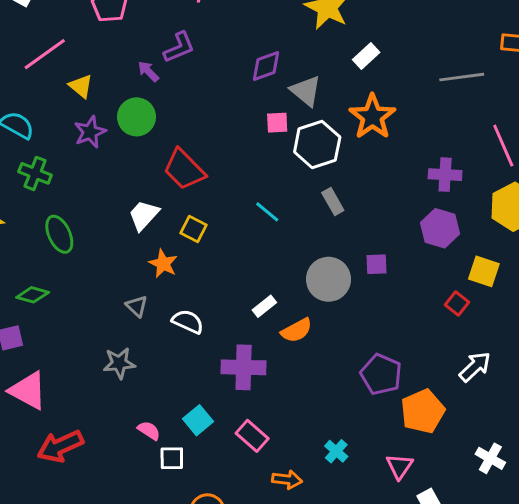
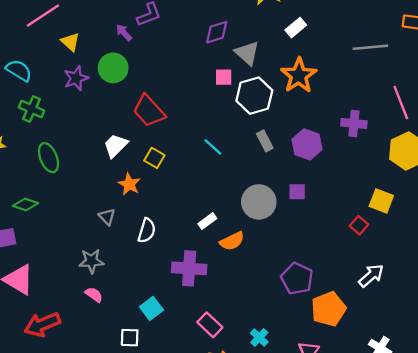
purple hexagon: (440, 228) -> (307, 144), moved
white semicircle: (188, 322) -> (147, 231), turned 80
pink semicircle: (149, 431) -> (94, 295), moved
pink rectangle: (252, 436) -> (210, 325), moved

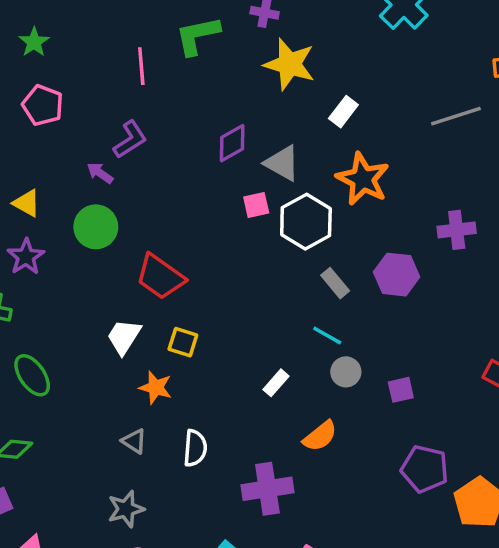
purple star: (76, 78) -> (26, 257), moved
cyan line: (213, 147) -> (327, 335), moved
purple square: (297, 192) -> (401, 390), moved
gray circle: (259, 202) -> (346, 372), size x0.6
white rectangle: (207, 221) -> (276, 383), moved

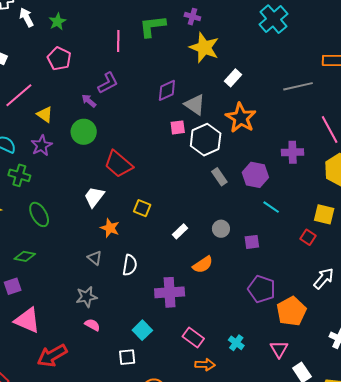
cyan line: (327, 335) -> (271, 207), moved
yellow square: (183, 342) -> (142, 208), moved

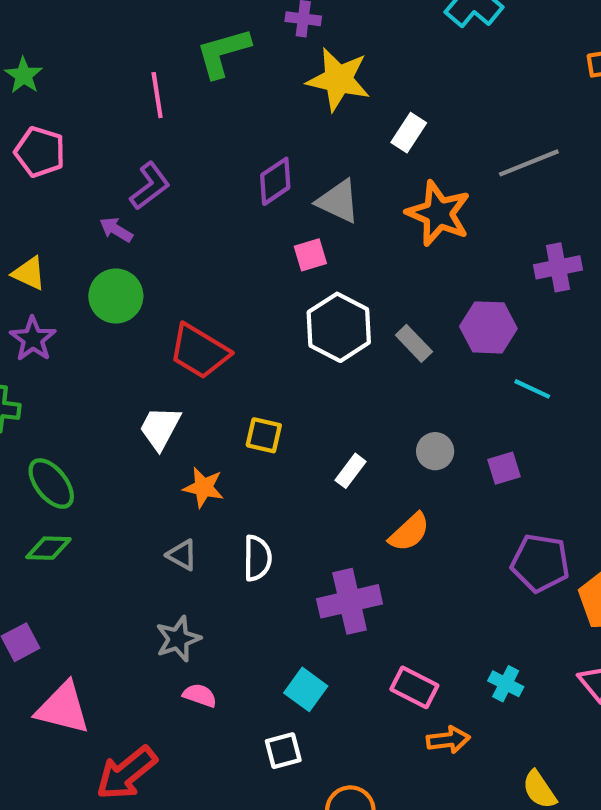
gray line: (298, 86) -> (529, 163), moved
white hexagon: (206, 140) -> (339, 327), moved
green diamond: (25, 256) -> (48, 548), moved

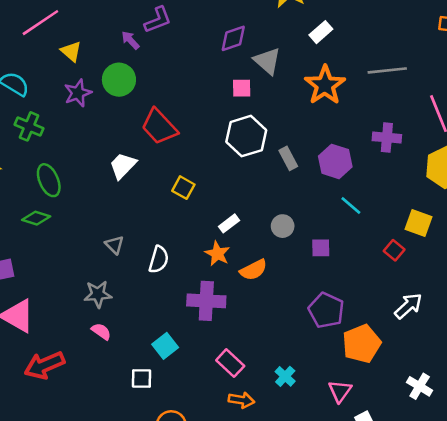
purple star: (33, 339) -> (78, 93), moved
orange star: (204, 487) -> (217, 254), moved

